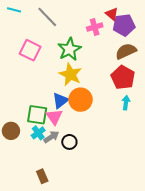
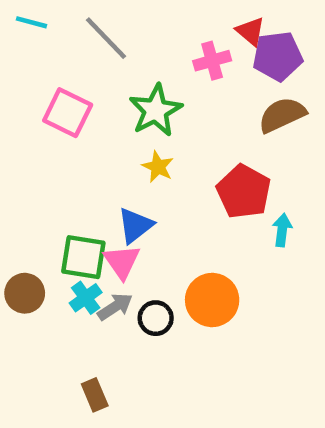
yellow star: (70, 74) -> (158, 167), size x0.6
red pentagon: (123, 77) -> (244, 192), moved
orange circle: (81, 100) -> (212, 300), moved

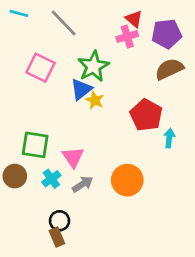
red triangle: (250, 31) -> (134, 19), moved
blue triangle: (135, 225) -> (81, 89), moved
green square: (83, 257) -> (35, 145), moved
gray arrow: (115, 307) -> (83, 184), moved
black circle: (156, 318) -> (60, 221), moved

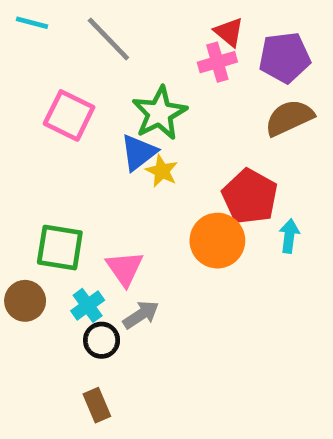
orange circle: (127, 180) -> (217, 241), moved
black circle: (60, 221) -> (102, 340), moved

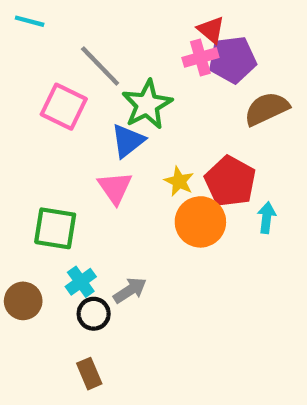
gray line: (108, 39) -> (100, 66), moved
purple pentagon: (285, 58) -> (232, 60), moved
yellow star: (162, 171) -> (179, 181), moved
pink triangle: (125, 268) -> (115, 188), moved
brown circle: (25, 301) -> (23, 301), moved

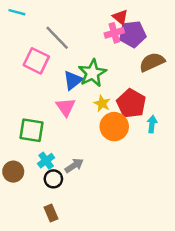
green star: (147, 104) -> (92, 73), moved

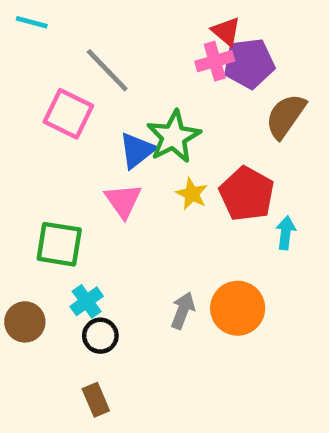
brown semicircle: (152, 62) -> (286, 116), turned -30
orange circle: (114, 127) -> (238, 308), moved
gray arrow: (74, 166) -> (183, 311), moved, turned -36

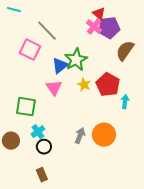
pink cross: (215, 61) -> (94, 27), turned -35

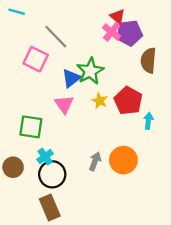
brown semicircle: (125, 51) -> (148, 60), turned -30
black circle: (44, 147) -> (52, 174), size x1.5
brown rectangle: (42, 175) -> (50, 208), size x1.5

